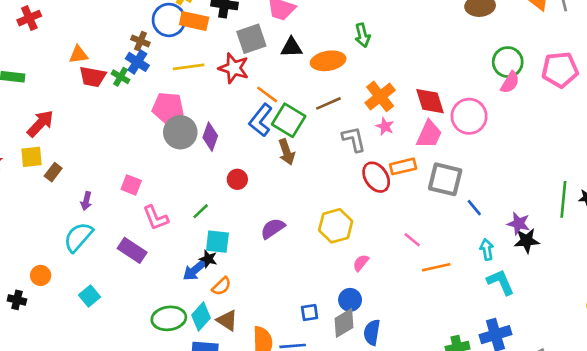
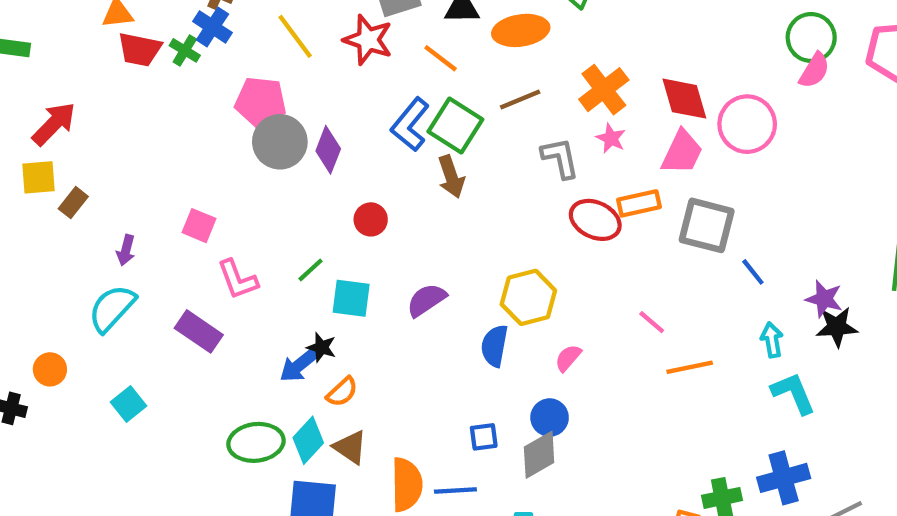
yellow line: (189, 67) -> (295, 36), turned 60
orange line: (267, 94) -> (441, 58), moved
red ellipse: (376, 177) -> (595, 220), turned -32
cyan square: (217, 242) -> (351, 298), moved
blue semicircle: (372, 332) -> (494, 346), moved

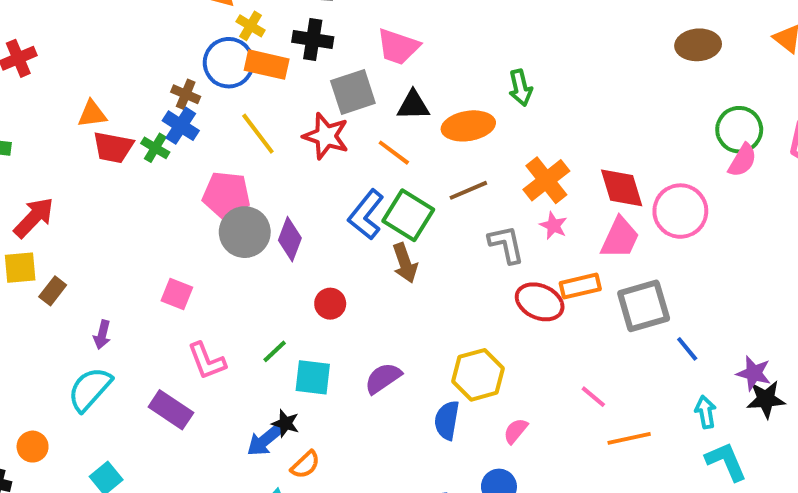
gray square: (707, 225) -> (644, 306), turned -30
pink square: (199, 226) -> (177, 294), moved

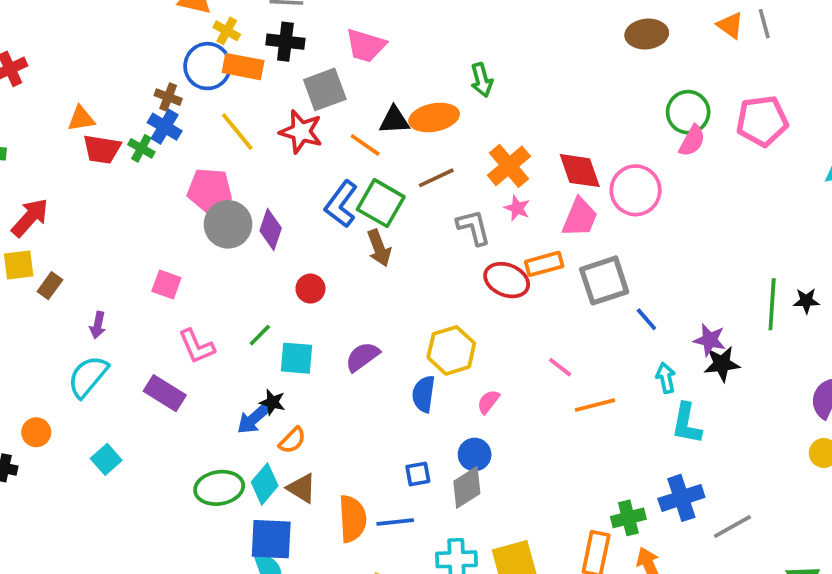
black triangle: (413, 105) -> (394, 120), moved
cyan L-shape: (726, 461) -> (687, 423), turned -144

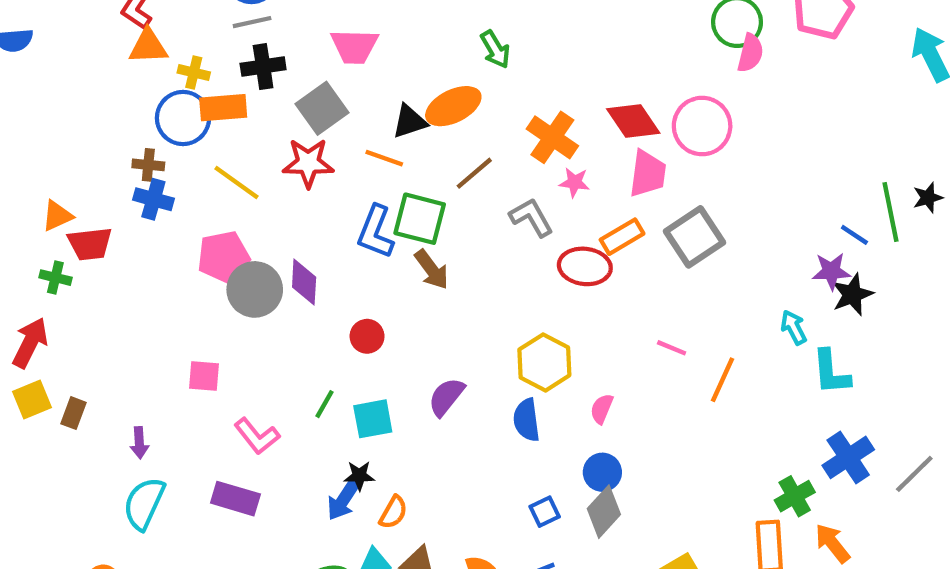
green cross: (141, 148) -> (55, 278), moved
blue line: (646, 319) -> (854, 235), moved
orange line: (595, 405) -> (722, 380), turned -36

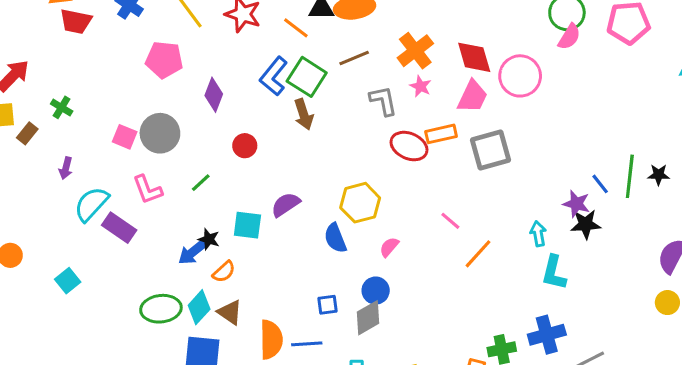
green cross: (55, 278) -> (62, 107), moved
gray circle: (255, 289) -> (160, 133), moved
cyan square: (373, 419) -> (247, 225), moved
blue semicircle: (527, 420) -> (335, 238), turned -32
cyan semicircle: (144, 503) -> (91, 204), moved

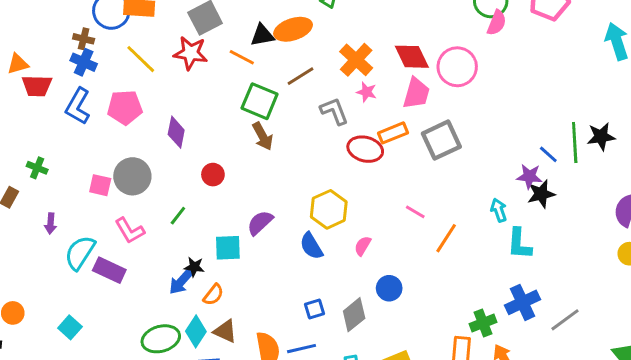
blue L-shape: (274, 76) -> (78, 106), moved
black star: (659, 175) -> (601, 137), size x1.4
blue circle: (376, 291) -> (389, 288), moved

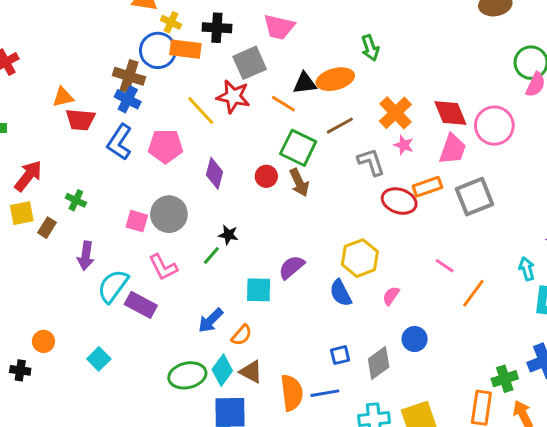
brown cross: (84, 39) -> (129, 76), size x1.5
yellow line: (141, 59) -> (201, 111), moved
red circle: (213, 175) -> (266, 176), moved
purple arrow: (51, 223) -> (86, 256), size x1.4
black star: (194, 267) -> (228, 235), moved

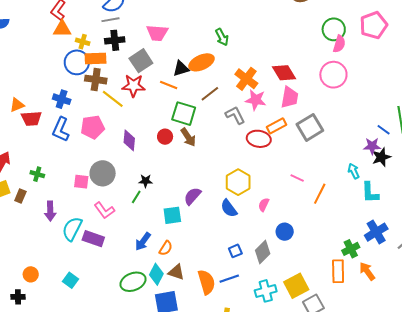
brown cross: (129, 76) -> (96, 80), moved
pink circle: (494, 126) -> (333, 75), moved
pink star: (404, 145) -> (256, 100), size x1.5

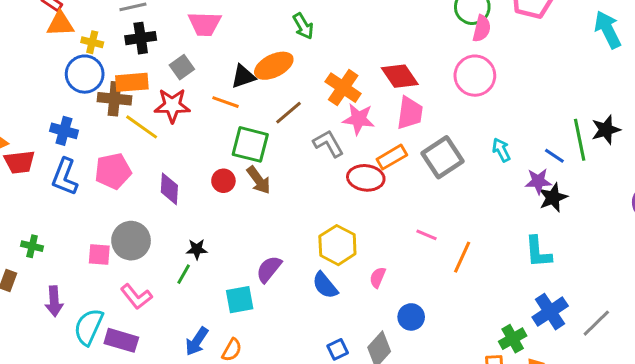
orange rectangle: (95, 58) -> (132, 82), moved
gray square: (141, 61) -> (182, 67), size x0.7
cyan arrow: (354, 171) -> (501, 150), moved

